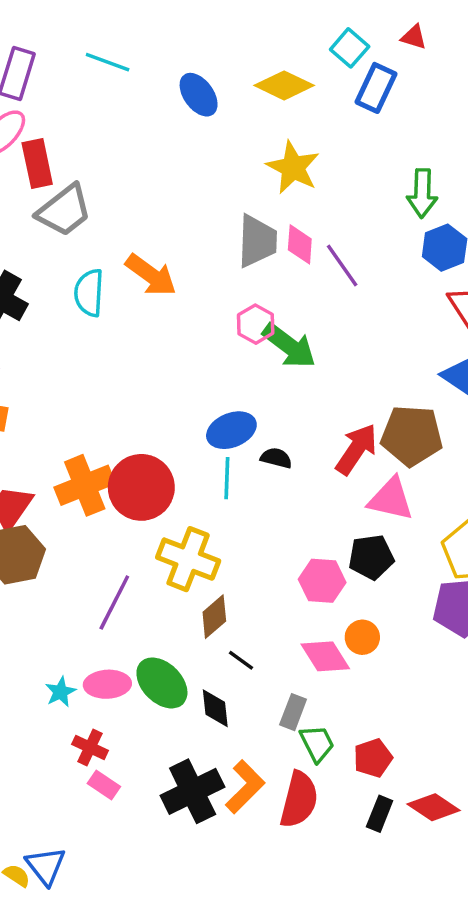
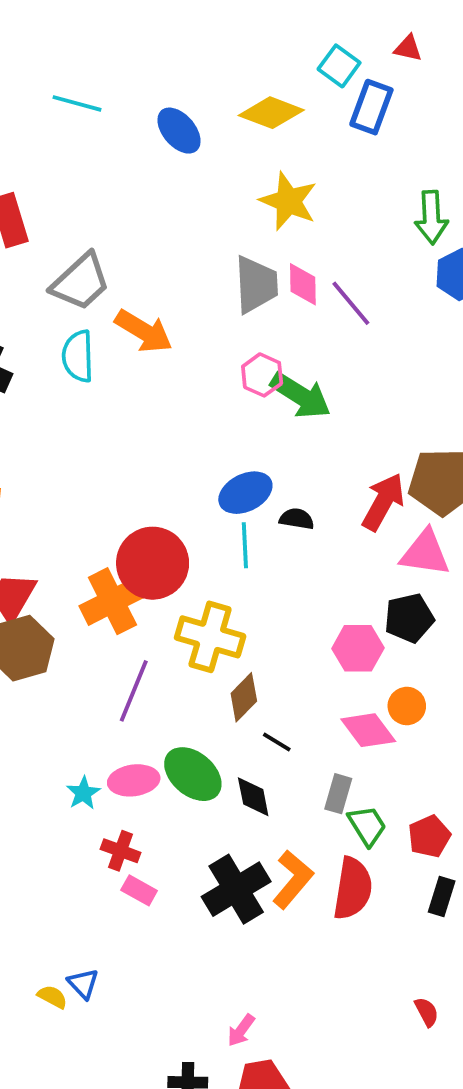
gray trapezoid: (64, 210) -> (81, 282), moved
orange cross: (85, 485) -> (112, 601), moved
blue triangle: (46, 866) -> (83, 984), size x0.7

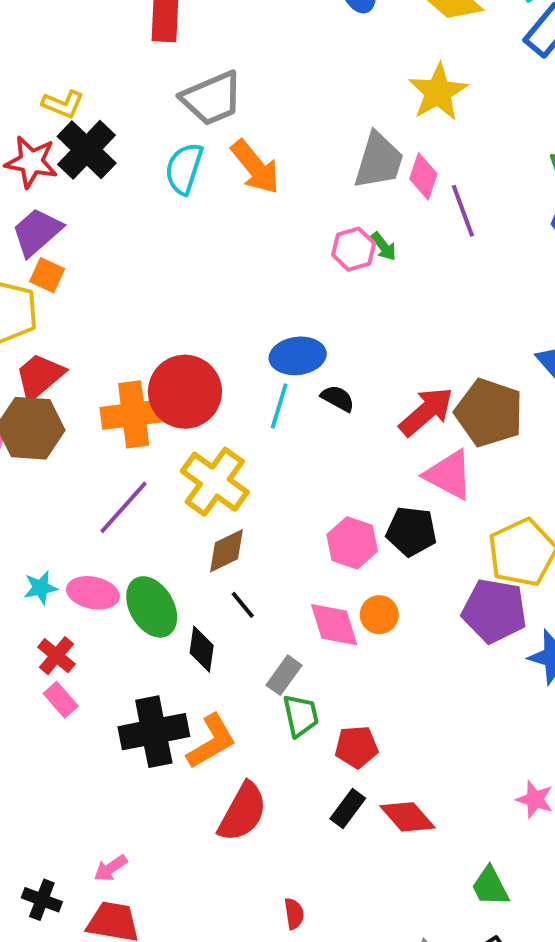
green arrow: (301, 396) -> (384, 246), moved, size x0.5
red semicircle: (353, 888) -> (243, 812), moved

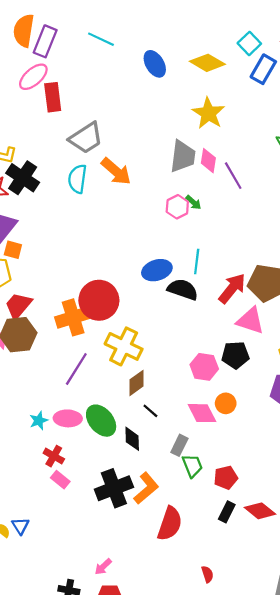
black semicircle: (338, 398) -> (183, 289), size x1.6
cyan line: (279, 406) -> (197, 262), moved

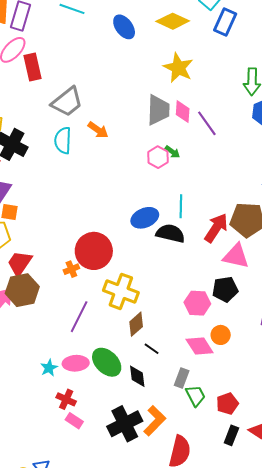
orange arrow: (116, 171) -> (98, 130), size x0.7
orange cross: (73, 317) -> (71, 269), size x0.5

